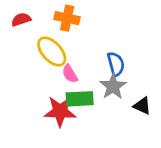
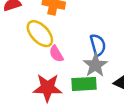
green rectangle: (80, 99) -> (84, 84), moved

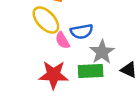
blue semicircle: (98, 45) -> (82, 31), moved, turned 95

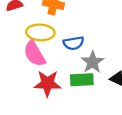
yellow ellipse: (46, 20) -> (40, 32), turned -44
pink semicircle: (62, 40) -> (34, 54), moved, size x1.6

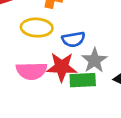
pink semicircle: (34, 54) -> (31, 71), moved, turned -60
red star: (47, 83) -> (62, 67), moved

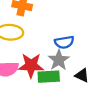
blue semicircle: (73, 39) -> (64, 42), moved

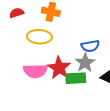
red star: (31, 65) -> (59, 68), turned 30

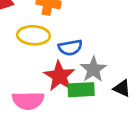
blue semicircle: (90, 46) -> (70, 48), moved
pink semicircle: (35, 71) -> (28, 101), moved

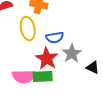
yellow ellipse: (34, 35) -> (28, 28), turned 75
green rectangle: (81, 90) -> (43, 76), moved

